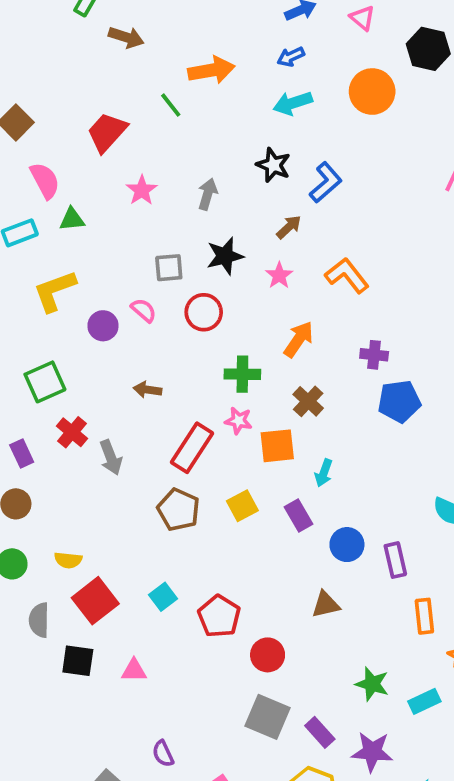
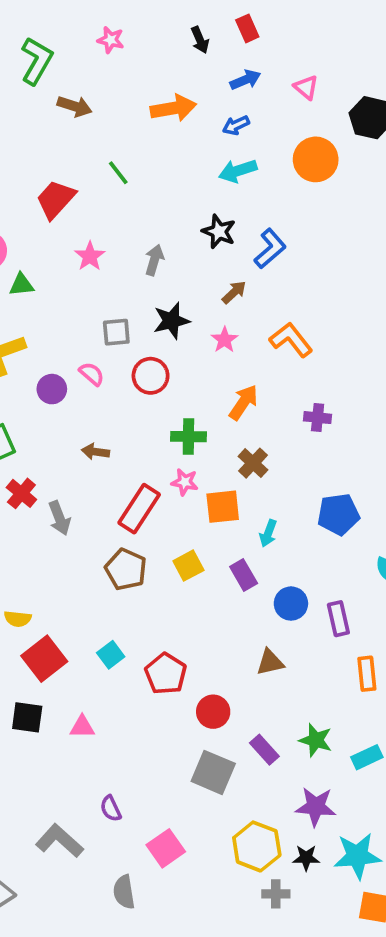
orange arrow: (211, 70) -> (173, 108), moved
blue pentagon: (399, 401) -> (338, 514), moved
purple rectangle: (320, 732) -> (264, 750), moved

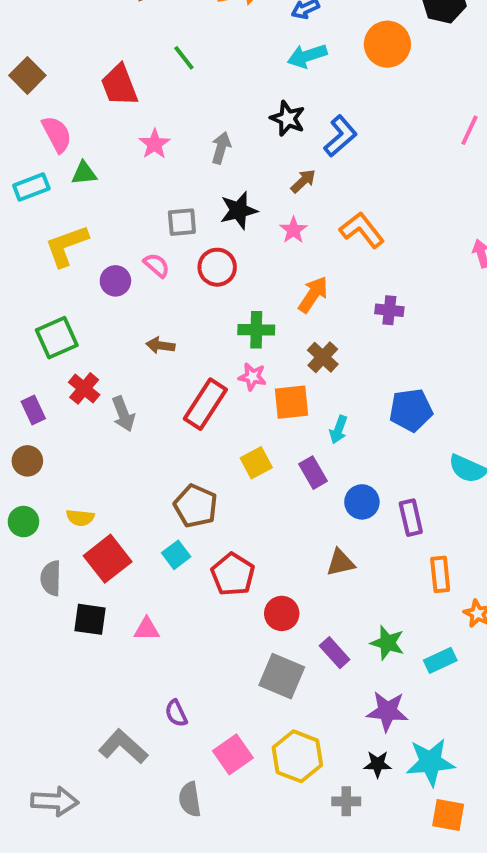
red trapezoid: (56, 199) -> (119, 85), turned -63
brown pentagon: (126, 569) -> (196, 506), moved
yellow hexagon: (257, 846) -> (297, 756), moved

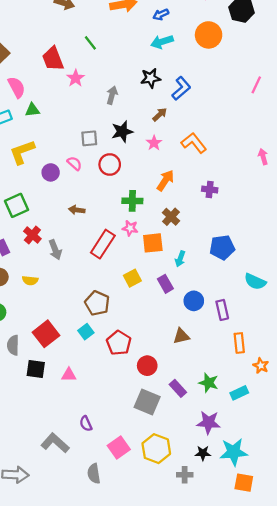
black star: (288, 118) -> (151, 78), turned -30
pink star: (155, 144) -> (76, 78), moved
yellow semicircle: (80, 518) -> (30, 280), moved

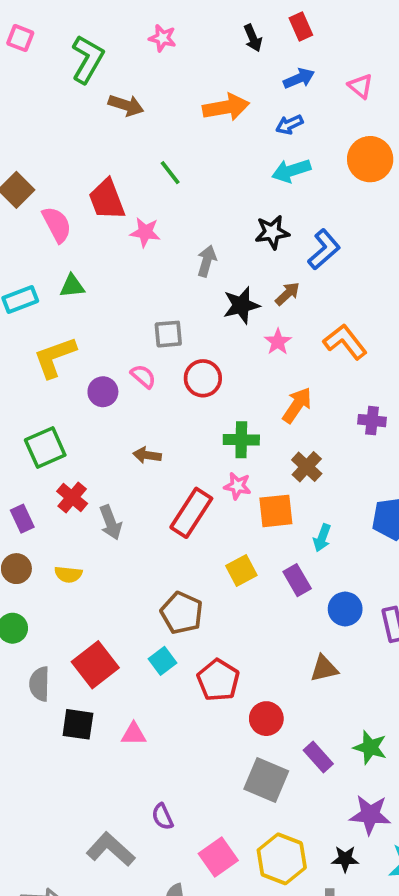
pink star: (76, 78) -> (145, 232), turned -30
pink semicircle: (16, 87) -> (57, 225), moved
black star: (122, 132) -> (241, 305), moved
black star: (203, 453) -> (345, 859), moved

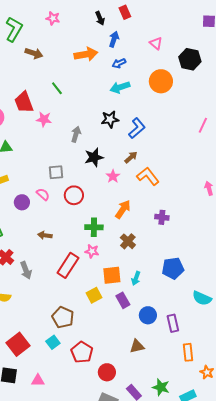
blue arrow: (299, 78) -> (114, 39), moved, turned -49
brown arrow: (287, 294) -> (131, 157), moved
orange square: (276, 511) -> (112, 275), moved

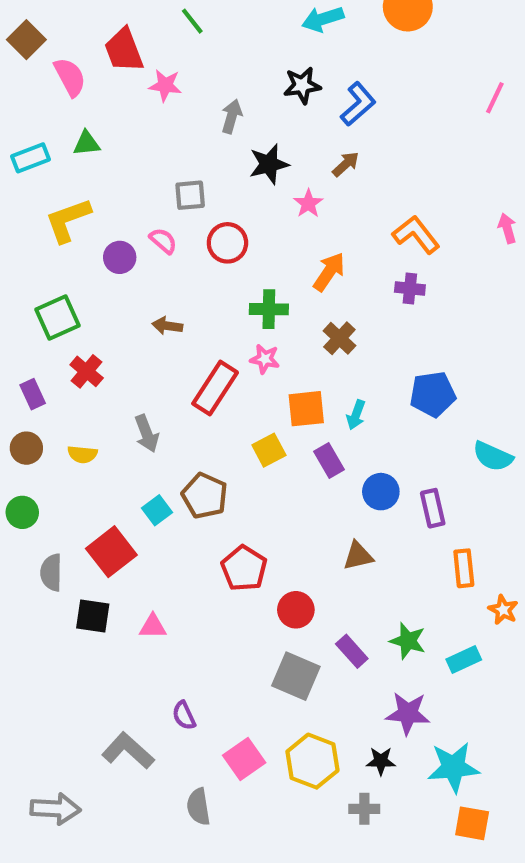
orange L-shape: (148, 176) -> (416, 235), moved
gray arrow: (26, 270) -> (147, 434), moved
cyan square: (53, 342) -> (157, 510), moved

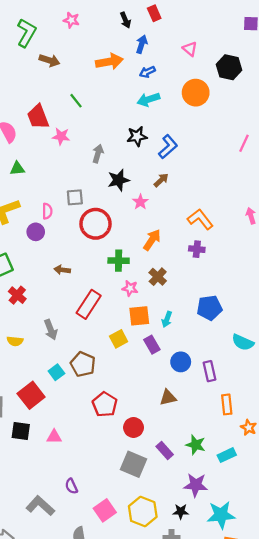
pink semicircle: (163, 241) -> (47, 211), moved, turned 49
red circle: (227, 243) -> (96, 224), size x1.4
pink star: (265, 359) -> (130, 288), moved

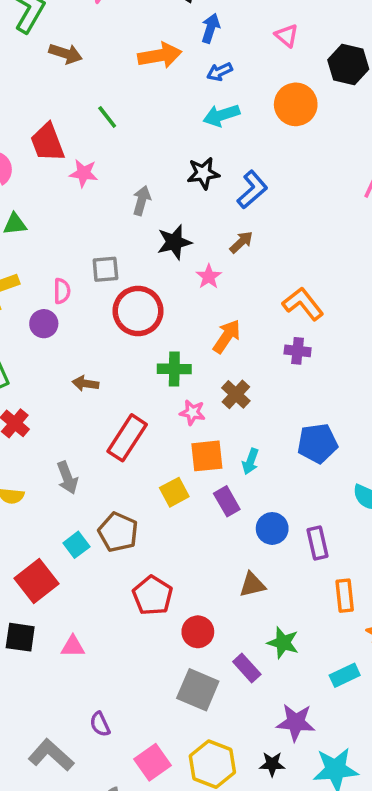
green star: (196, 445) -> (283, 643), moved

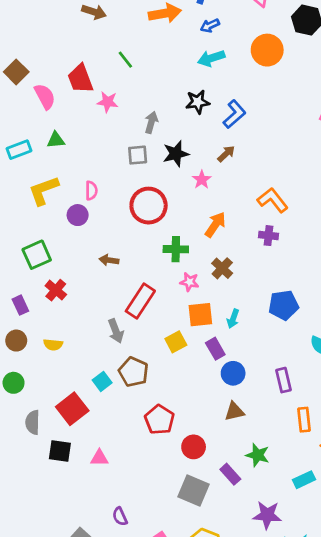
gray square: (105, 269) -> (138, 155), moved
gray arrow: (67, 478) -> (116, 331), moved
blue circle: (272, 528) -> (233, 373), moved

